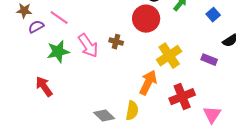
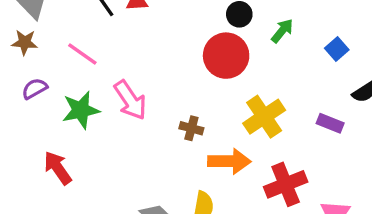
purple semicircle: (36, 27) -> (35, 89), moved
brown cross: (116, 42) -> (191, 128), moved
orange arrow: (148, 83) -> (229, 161), turned 65

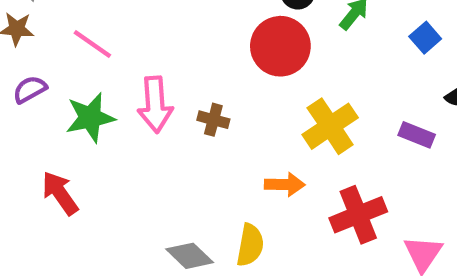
pink arrow: (130, 100) -> (155, 105), turned 30
brown cross: (191, 128) -> (213, 120), moved
orange arrow: (229, 161) -> (285, 185), size x0.7

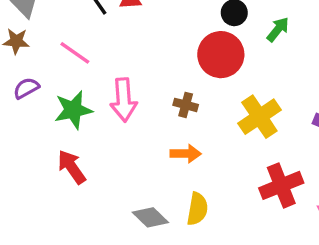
brown cross: (213, 120) -> (186, 105), moved
orange arrow: (285, 185) -> (186, 154), moved
red arrow: (60, 193) -> (72, 167), moved

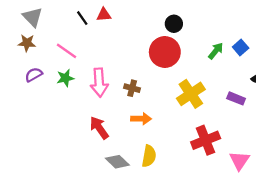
green arrow: (278, 29) -> (216, 51), moved
brown cross: (186, 105) -> (132, 88), moved
green star: (73, 110) -> (65, 78), moved, size x0.7
red arrow: (72, 167) -> (99, 128), moved

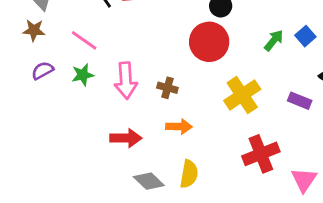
red arrow: (99, 128) -> (126, 138), turned 125

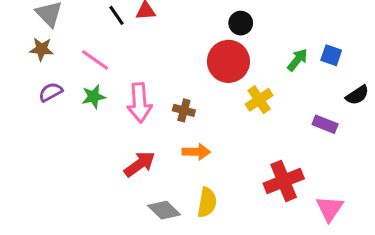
blue square: (305, 36) -> (331, 55), turned -30
yellow cross: (242, 95) -> (259, 100), moved, size x0.7
red arrow: (126, 138) -> (140, 164), turned -36

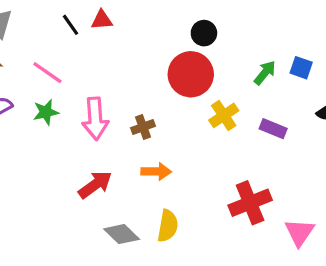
brown cross: (184, 110) -> (143, 127), turned -35
purple rectangle: (325, 124) -> (273, 129), moved

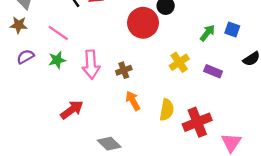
red circle: (191, 74) -> (143, 23), moved
orange arrow: (156, 171) -> (133, 101), turned -120
red arrow: (95, 185) -> (72, 110), moved
yellow semicircle: (168, 226) -> (167, 110), moved

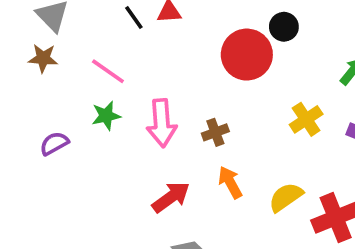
purple semicircle: (25, 57) -> (54, 143), moved
red arrow: (72, 110) -> (171, 197), moved
yellow semicircle: (167, 110) -> (286, 197), turned -135

